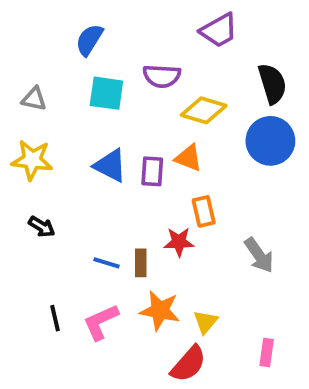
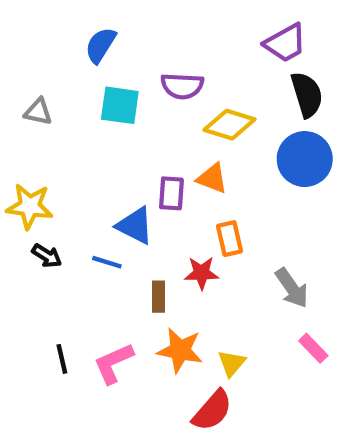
purple trapezoid: (219, 30) -> (285, 43), moved
yellow star: (32, 160) -> (30, 206), moved
blue triangle: (110, 166) -> (135, 226), moved
blue line: (106, 263) -> (107, 262), moved
pink rectangle: (267, 352) -> (313, 348), moved, turned -52

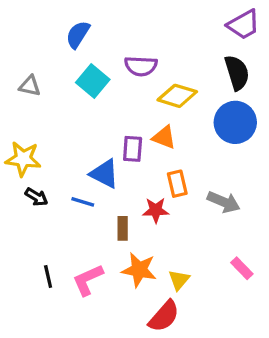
purple trapezoid: (285, 43) -> (244, 25), moved
cyan square: (120, 105) -> (93, 81), turned 32
gray arrow: (292, 288) -> (224, 202), moved, turned -32

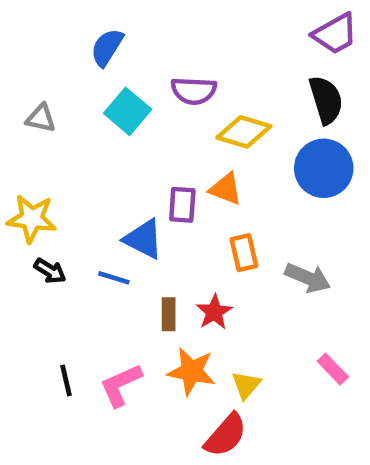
red star: (156, 210) -> (214, 312), moved, turned -30

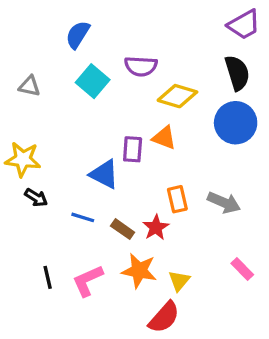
orange rectangle: (244, 253) -> (177, 199), moved
blue line: (114, 278) -> (83, 217), moved
brown rectangle: (169, 314) -> (123, 229), turned -55

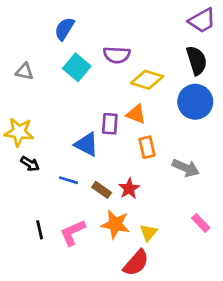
orange rectangle: (177, 199) -> (147, 147), moved

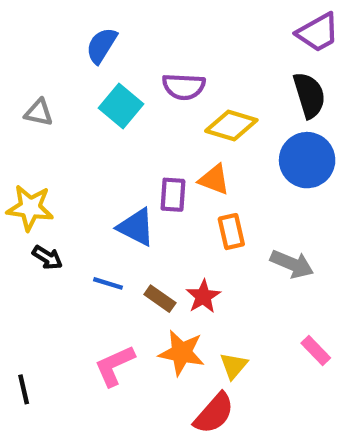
black line: (40, 230) -> (24, 389), moved

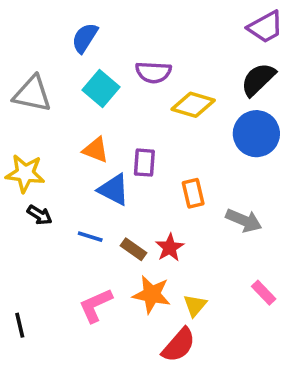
black semicircle: (309, 95) -> (258, 79), turned -117
gray triangle: (39, 113) -> (32, 94), size x1.6
orange triangle: (214, 180) -> (96, 150), moved

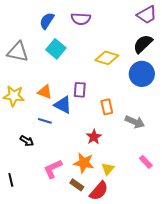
purple semicircle: (153, 72) -> (81, 19), moved
orange triangle: (96, 150) -> (45, 92), moved
black arrow: (40, 215) -> (27, 141), moved
blue line: (90, 237) -> (45, 121), moved
brown rectangle: (134, 249) -> (77, 185), moved

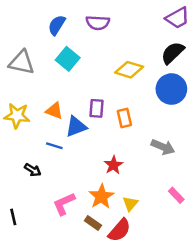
blue triangle: (63, 105) -> (76, 126), turned -48
orange rectangle: (107, 107) -> (124, 118), moved
orange star: (84, 163) -> (101, 196), turned 30

